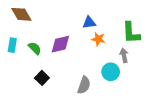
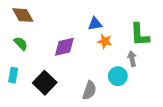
cyan rectangle: (12, 45) -> (13, 75), moved
green semicircle: (35, 48) -> (21, 43), moved
black square: (42, 78) -> (45, 83), size x1.5

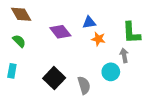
purple diamond: (64, 47) -> (60, 32), moved, turned 65
black square: (45, 83) -> (54, 78), moved
gray semicircle: (89, 90) -> (84, 85), turned -36

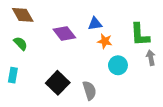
gray arrow: (124, 55) -> (151, 58), moved
cyan circle: (111, 72) -> (118, 65), moved

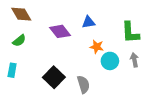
orange star: (105, 41) -> (97, 47), moved
green semicircle: (20, 43) -> (19, 41), turned 96
gray arrow: (151, 58) -> (134, 60), moved

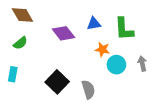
green L-shape: (130, 32) -> (124, 29), moved

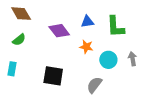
orange star: (102, 50) -> (86, 47), moved
black square: (57, 82) -> (53, 76), turned -35
gray semicircle: (88, 89) -> (94, 85), moved, turned -126

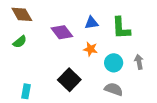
cyan rectangle: (12, 69) -> (26, 91), moved
black square: (53, 76) -> (69, 80), moved, turned 35
gray semicircle: (94, 85) -> (114, 89), moved, turned 72

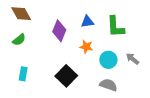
purple diamond: (62, 32) -> (59, 31), turned 60
gray arrow: (139, 62) -> (132, 59), turned -40
cyan rectangle: (26, 91) -> (23, 74), moved

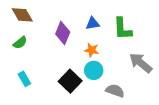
gray arrow: (132, 59) -> (141, 63), size x1.6
cyan circle: (108, 60) -> (94, 70), moved
cyan rectangle: (23, 74) -> (24, 79), turned -40

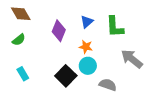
blue triangle: (93, 23) -> (87, 22), turned -32

